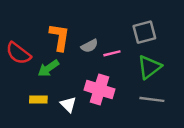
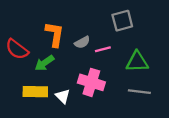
gray square: (144, 32) -> (122, 21), moved
green triangle: (149, 67) -> (137, 62), turned 35
yellow rectangle: (38, 99) -> (35, 92), size x1.5

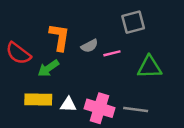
pink cross: (91, 82) -> (99, 108), moved
gray line: (139, 92) -> (136, 109), moved
white triangle: (63, 96) -> (68, 105), turned -42

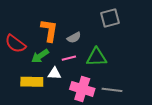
pink line: (112, 53) -> (69, 58), moved
green triangle: (149, 67) -> (97, 57), moved
white triangle: (68, 105) -> (54, 74), moved

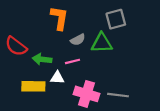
orange L-shape: (49, 30) -> (59, 18), moved
green arrow: (40, 56) -> (42, 59), turned 42
green triangle: (97, 57) -> (102, 43), moved

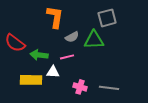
pink cross: (87, 94) -> (80, 87), size x0.6

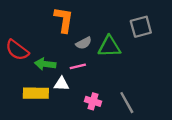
gray square: (107, 18) -> (141, 27), moved
gray line: (109, 88) -> (127, 103), turned 54

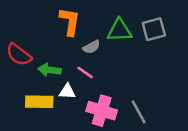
green triangle: (109, 47) -> (119, 30), moved
pink line: (78, 66) -> (85, 72), turned 49
pink cross: (93, 101) -> (102, 111), size x1.6

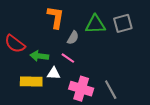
gray semicircle: (91, 47) -> (73, 38), turned -32

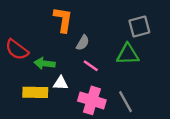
green triangle: (95, 24) -> (128, 54), moved
pink line: (68, 58) -> (91, 66), moved

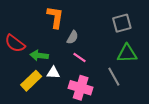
green triangle: (128, 54) -> (127, 53), moved
yellow rectangle: (35, 92) -> (31, 81), turned -45
gray line: (125, 102) -> (114, 77), moved

